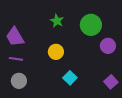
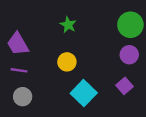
green circle: (91, 25) -> (130, 25), moved
cyan square: (70, 78) -> (84, 93), size x1.5
purple square: (111, 82) -> (124, 86), moved

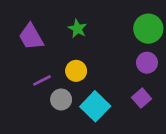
purple trapezoid: (18, 44) -> (31, 37), moved
purple line: (19, 70) -> (42, 80), moved, turned -35
gray circle: (23, 97) -> (61, 99), moved

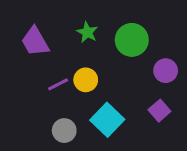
green circle: (148, 29) -> (132, 40), moved
purple line: (42, 80) -> (58, 84), moved
gray circle: (61, 99) -> (64, 131), moved

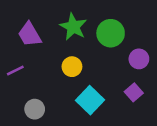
green star: (87, 32) -> (73, 27), size x1.5
purple line: (58, 84) -> (15, 71), moved
gray circle: (64, 131) -> (35, 109), moved

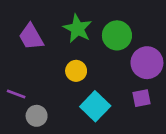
purple circle: (139, 59) -> (147, 63), size x1.5
purple line: (15, 71) -> (16, 94), moved, turned 48
purple square: (134, 92) -> (141, 98), turned 30

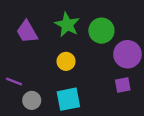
cyan square: (95, 106) -> (68, 99), moved, turned 35

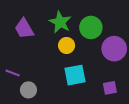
yellow circle: (66, 61) -> (67, 45), moved
purple square: (123, 85) -> (110, 88), moved
cyan square: (68, 99) -> (75, 75), moved

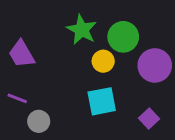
purple trapezoid: (24, 29) -> (21, 54), moved
yellow circle: (67, 45) -> (103, 61), moved
purple square: (110, 88) -> (149, 118), turned -32

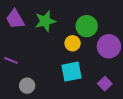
green star: (82, 30) -> (45, 21), moved, turned 30
purple trapezoid: (21, 54) -> (15, 19), moved
purple line: (17, 98) -> (11, 60), moved

